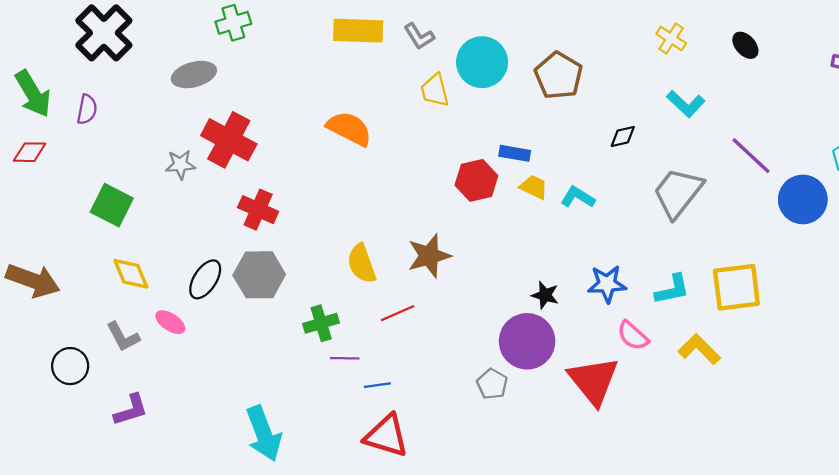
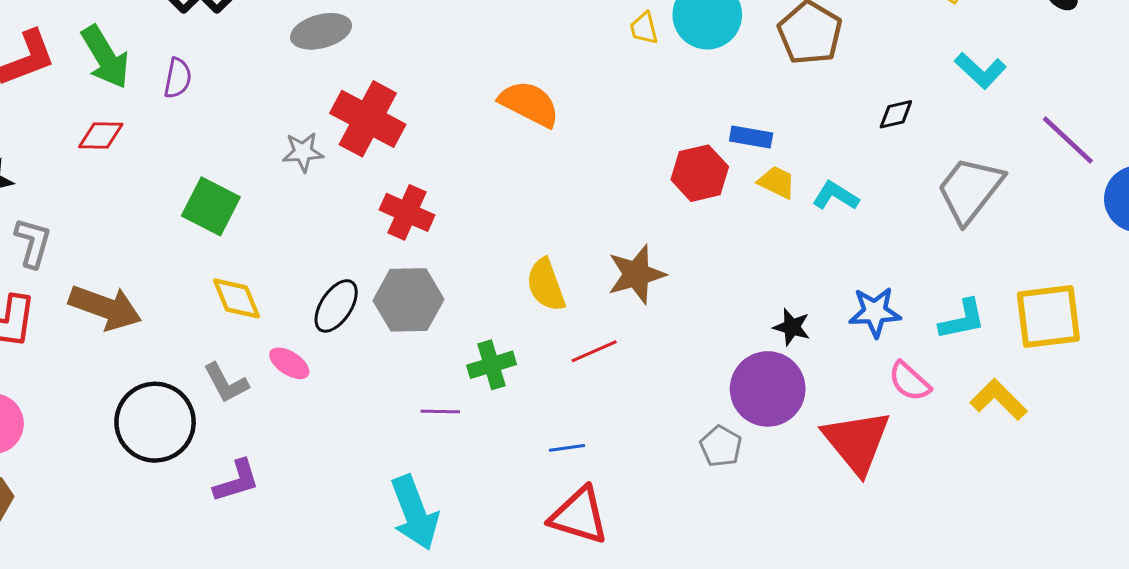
yellow trapezoid: (435, 90) -> (644, 28), moved, size x0.7
purple line: (345, 358) -> (440, 412), moved
black circle: (70, 366) -> (155, 422), size x1.6

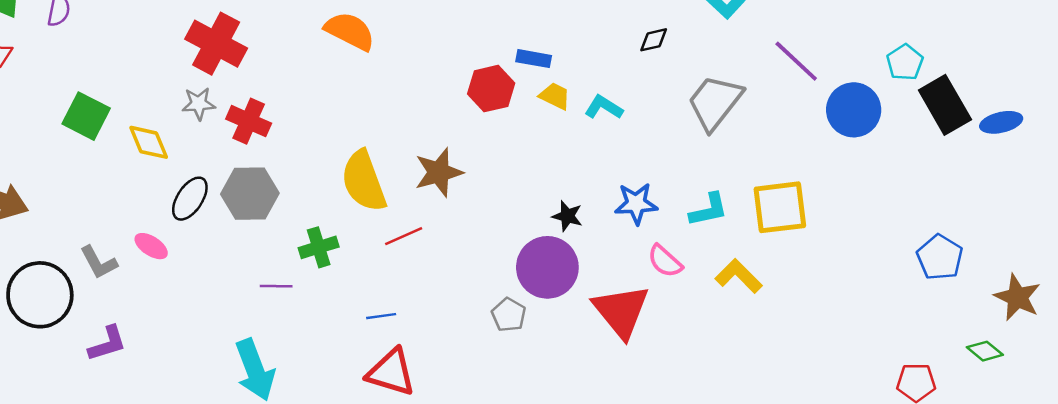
gray star: (303, 152) -> (199, 104), moved
yellow semicircle: (546, 285) -> (364, 181), size x1.4
yellow diamond: (237, 298) -> (149, 142), moved

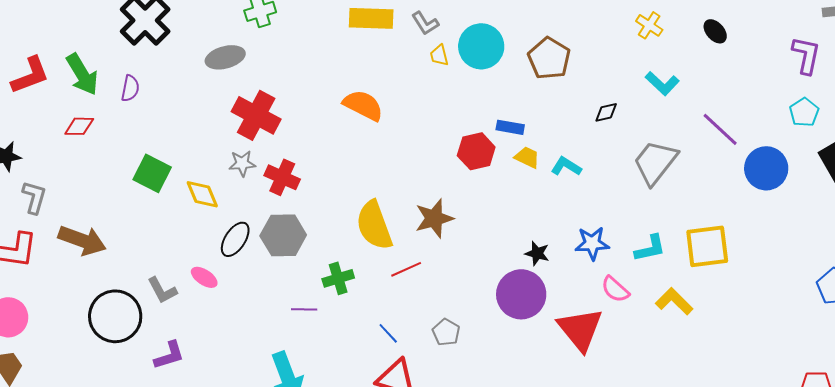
cyan pentagon: (905, 62) -> (804, 112), moved
gray pentagon: (509, 315) -> (446, 332), moved
blue line: (381, 316) -> (388, 333), turned 55

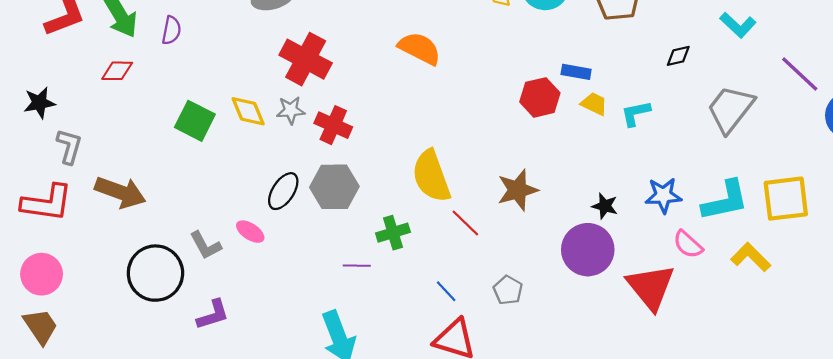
cyan L-shape: (566, 166) -> (636, 113), turned -44
yellow diamond: (202, 194) -> (248, 111), moved
brown star: (434, 218) -> (517, 190), moved
cyan L-shape: (650, 248) -> (725, 201), size x1.4
red line: (406, 269) -> (465, 223), turned 68

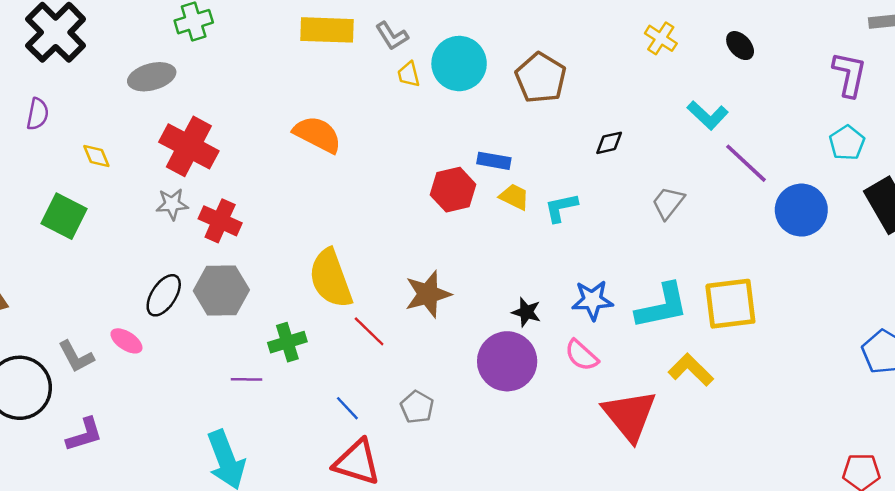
cyan L-shape: (738, 25) -> (708, 115), moved
gray trapezoid: (730, 109) -> (668, 203), size x0.6
yellow diamond: (248, 111) -> (96, 156), moved, size x0.7
pink semicircle: (688, 244) -> (582, 355), moved
red triangle: (651, 287) -> (630, 415), moved

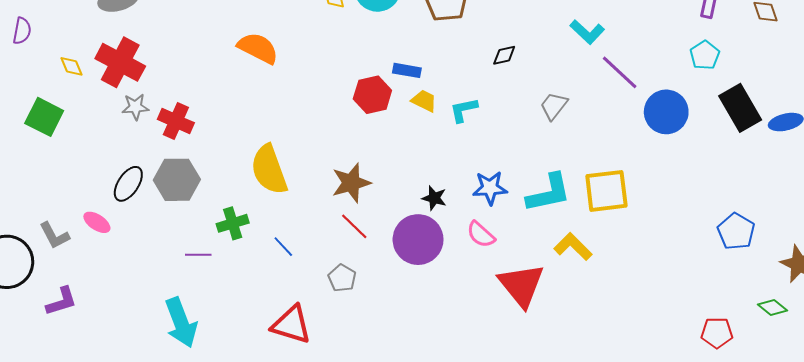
red cross: (189, 146) -> (120, 62), moved
red line: (369, 331) -> (354, 226), moved
blue line: (347, 408) -> (283, 247), moved

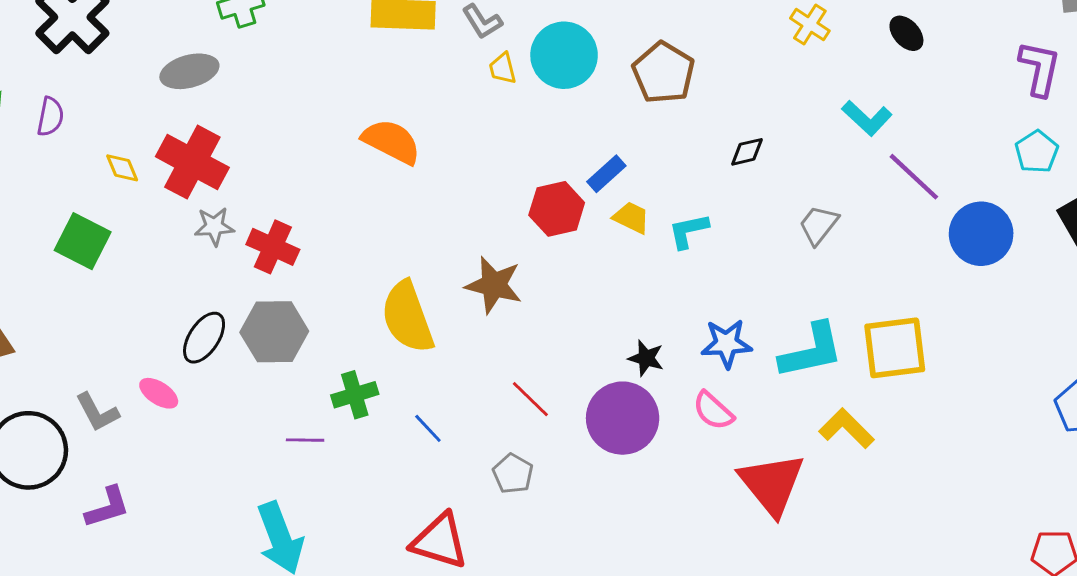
blue rectangle: (407, 70) -> (606, 174), turned -52
brown star: (351, 183) -> (494, 285), moved, turned 30

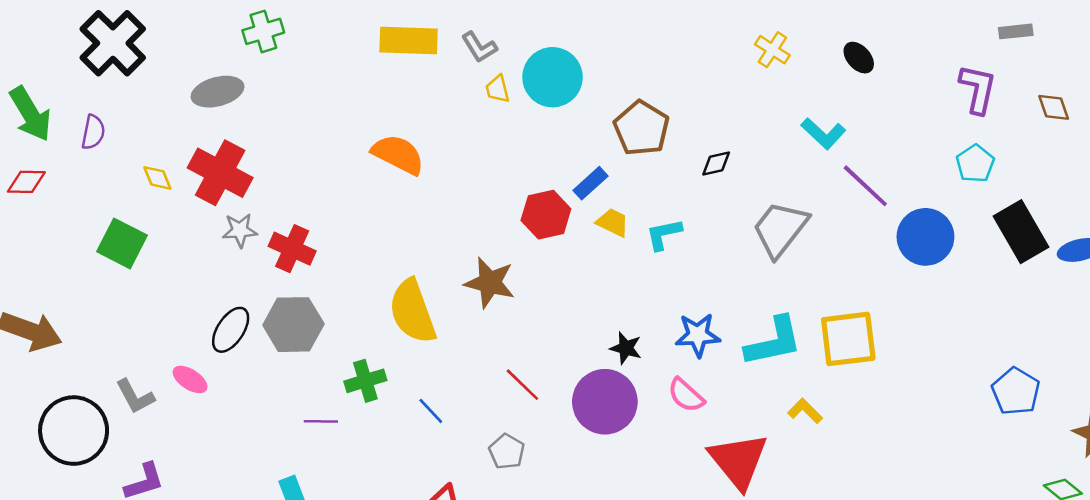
brown pentagon: (664, 73) -> (642, 128), moved
gray trapezoid: (819, 225) -> (780, 229), size x1.6
yellow L-shape: (846, 428) -> (805, 411), size x0.7

